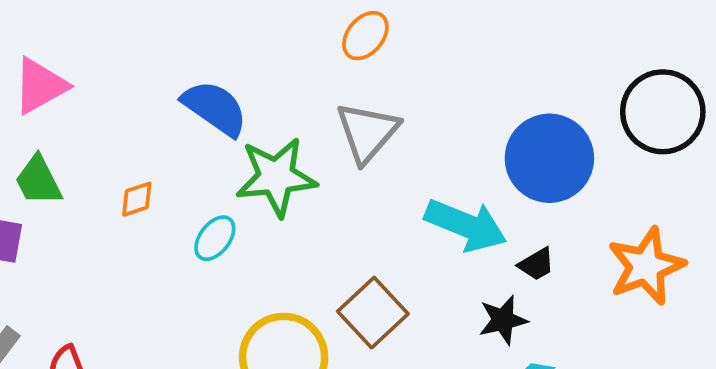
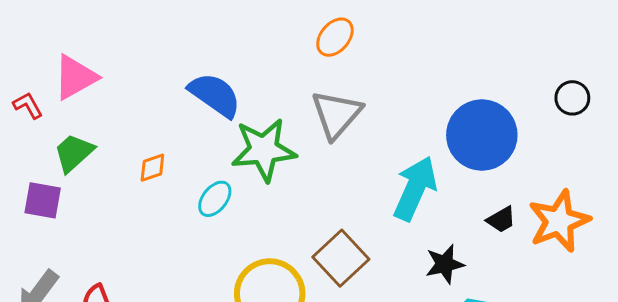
black circle: (663, 112) -> (572, 98), size x0.5
green trapezoid: (38, 181) -> (74, 153), turned 75
cyan arrow: (466, 225) -> (415, 188), turned -88
black trapezoid: (536, 264) -> (501, 220), moved

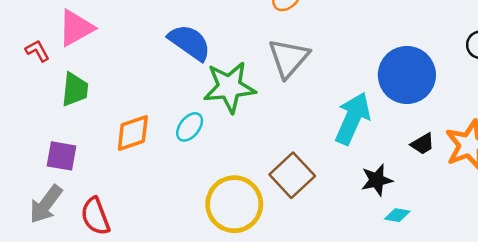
green trapezoid: (74, 153) -> (75, 89), turned 138
orange diamond: (152, 168) -> (133, 133), moved, size x1.6
purple square: (43, 200) -> (62, 156), moved

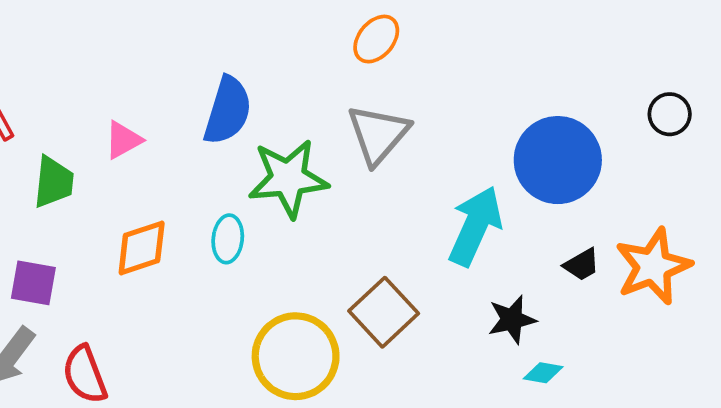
pink triangle: (76, 28) -> (123, 140), moved, size x0.7
blue semicircle: (190, 42) -> (228, 111), turned 72
cyan ellipse: (190, 127) -> (228, 239), turned -32

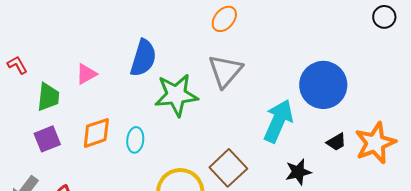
black circle: (670, 114) -> (384, 17), moved
cyan ellipse: (228, 239) -> (135, 140), moved
purple square: (33, 283) -> (47, 139), moved, turned -32

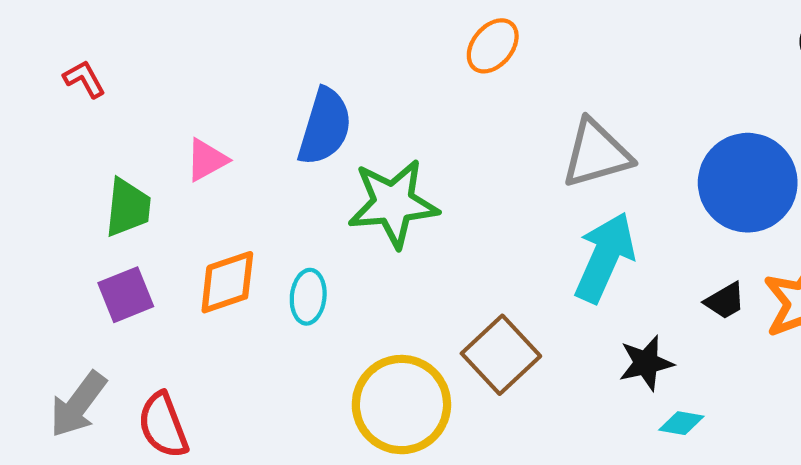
red L-shape: (17, 65) -> (84, 79), moved
gray triangle: (225, 71) -> (596, 154), moved, turned 33
blue circle: (323, 85) -> (748, 183), moved

